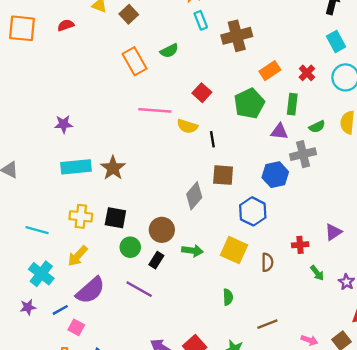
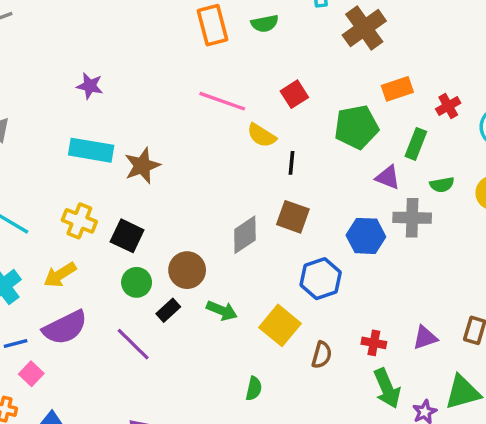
brown cross: (237, 36) -> (364, 28), turned -36
green arrow: (317, 273) -> (387, 388), size x1.6

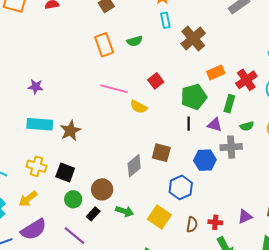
red cross: (448, 106) -> (246, 80), size x1.5
black line: (292, 163) -> (189, 124), moved
brown semicircle: (322, 355) -> (192, 225), moved

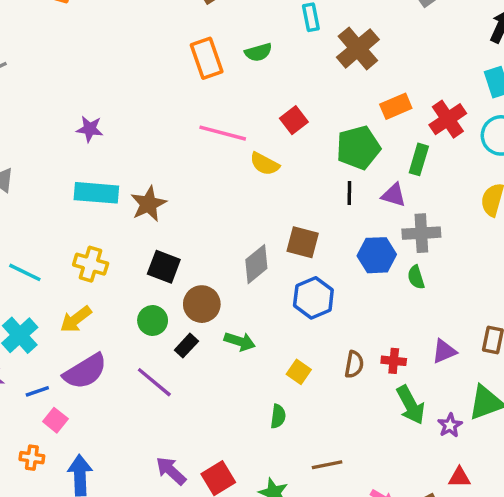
green semicircle: (247, 126) -> (416, 277), moved, turned 88
black square: (65, 173) -> (164, 267), moved
blue hexagon: (181, 187) -> (313, 298), moved
yellow square: (159, 217) -> (299, 372), moved, size x0.6

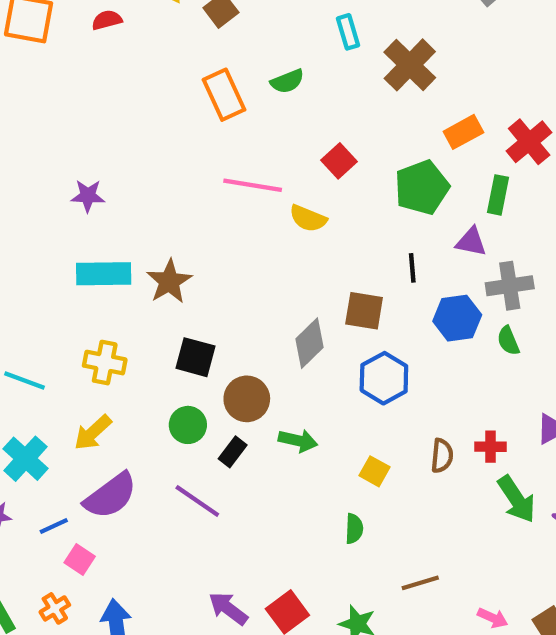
black line: (349, 193) -> (412, 268), moved
orange cross: (32, 458) -> (55, 608), turned -35

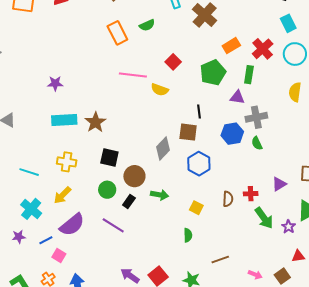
black line: (412, 268) -> (199, 111), moved

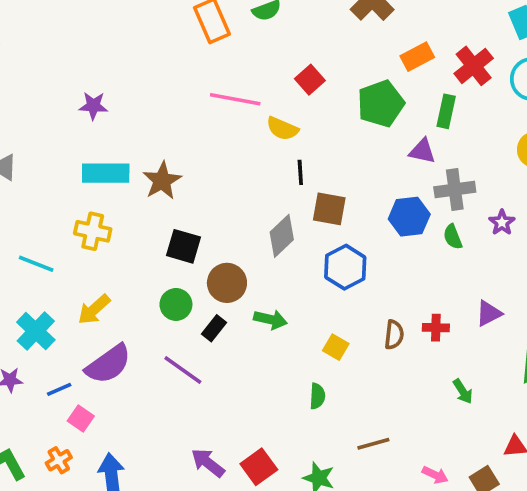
black line: (199, 111) -> (300, 172), moved
yellow cross: (67, 162) -> (93, 231), moved
green arrow: (264, 218) -> (463, 391), moved, size x0.6
purple star: (289, 227) -> (502, 223), moved

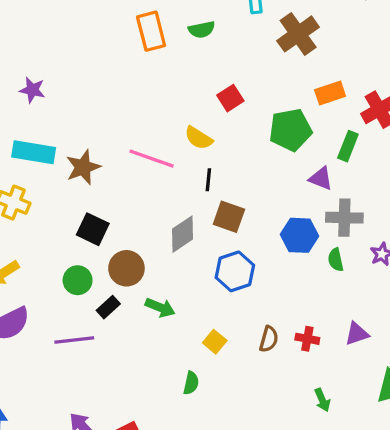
pink line: (235, 99) -> (152, 159), moved
purple line: (183, 370) -> (74, 340), turned -51

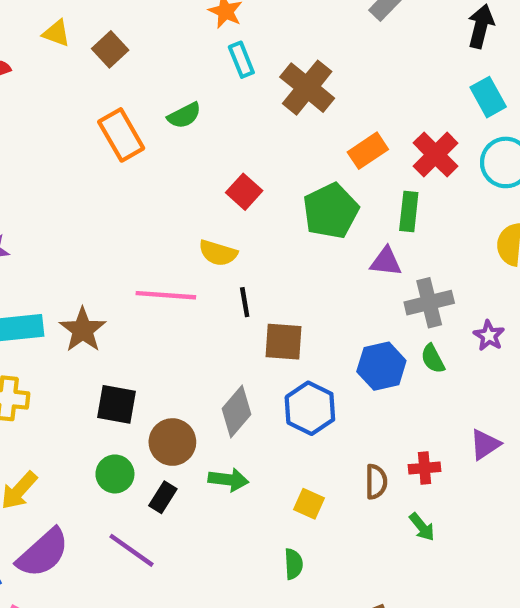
gray diamond: (182, 234) -> (236, 412), moved
blue hexagon: (300, 235) -> (381, 366), moved
purple line: (74, 340) -> (132, 550), turned 57
green arrow: (322, 400) -> (422, 527), moved

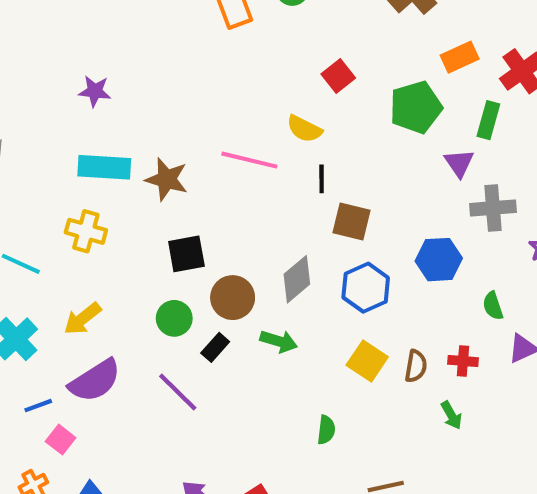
purple triangle: (386, 262) -> (459, 163), turned 40
brown star: (83, 330) -> (167, 179), turned -30
green semicircle: (433, 359) -> (493, 306), moved
black square: (116, 404) -> (186, 254), turned -30
yellow square: (309, 504) -> (367, 361), moved, size x1.4

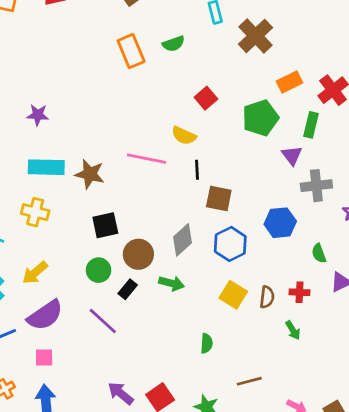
pink square: (61, 440) -> (44, 358), moved, turned -36

